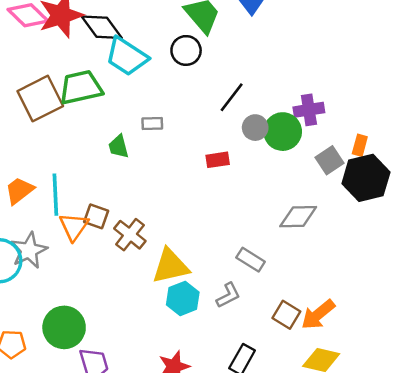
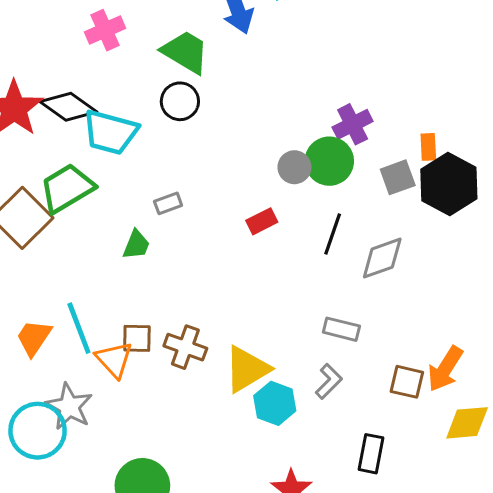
black line: (232, 97) -> (333, 234), moved
green trapezoid: (118, 147) -> (136, 245), turned -125
gray square: (330, 160) -> (398, 177), turned 32

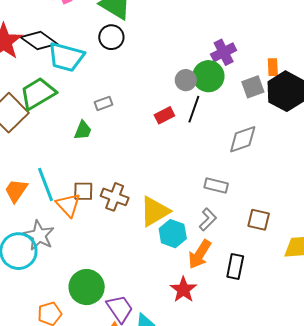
black line: (333, 234) -> (194, 109), moved
orange arrow: (445, 369) -> (200, 254), moved

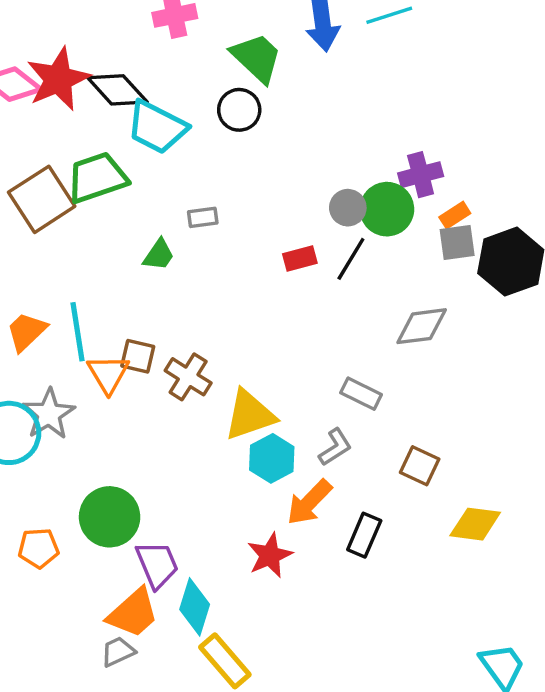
orange rectangle: (273, 67) -> (455, 215), moved, turned 48

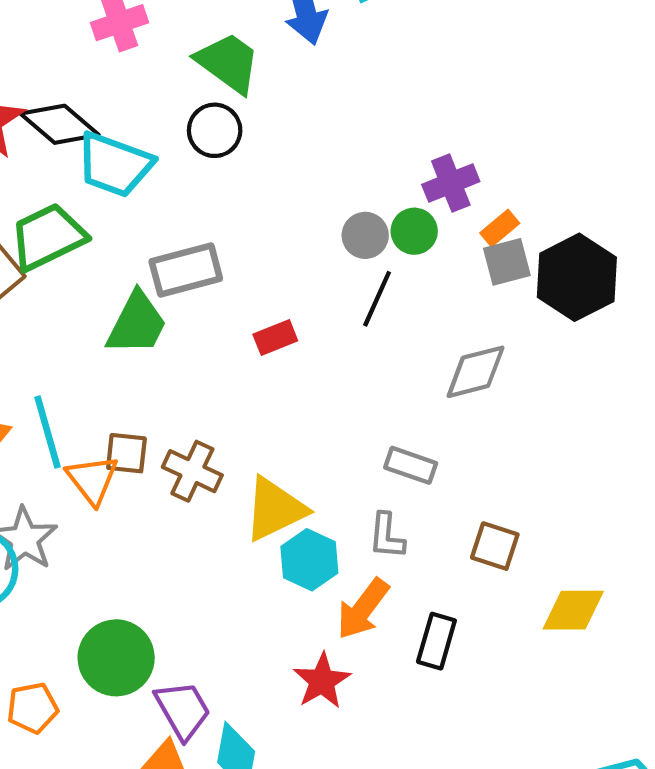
green circle: (387, 209) -> (414, 231), size x0.7
gray rectangle: (203, 217) -> (186, 270), size x1.8
green trapezoid: (159, 255) -> (137, 324), size x1.6
red rectangle: (300, 259) -> (275, 337), moved
gray L-shape: (335, 447) -> (387, 536), turned 135

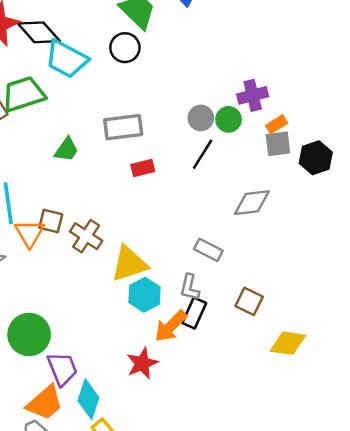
gray rectangle: (186, 270) -> (123, 127), moved
black hexagon: (577, 277) -> (316, 158), size x0.7
green trapezoid: (137, 324) -> (67, 150), size x0.7
black rectangle: (436, 641) -> (194, 313), moved

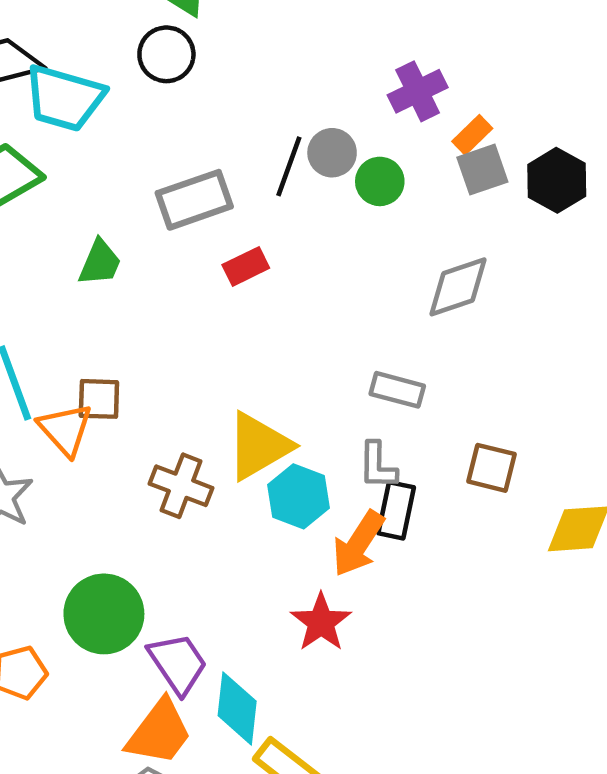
green circle: (229, 119) -> (380, 181), moved
black line: (203, 154) -> (289, 166), moved
brown cross: (86, 236) -> (181, 486), moved

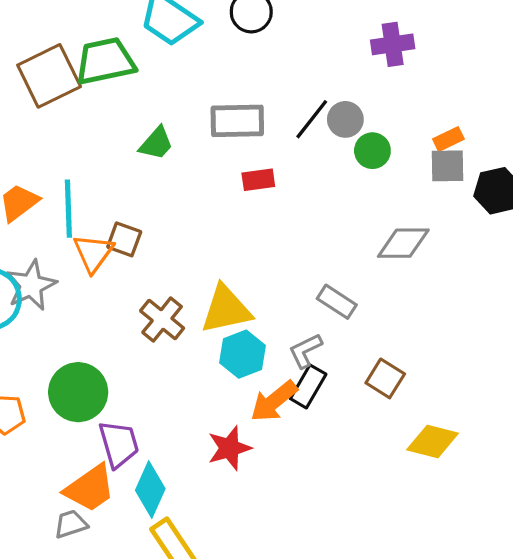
purple cross: (418, 91) -> (393, 44), moved
gray L-shape: (378, 466) -> (305, 351), turned 45

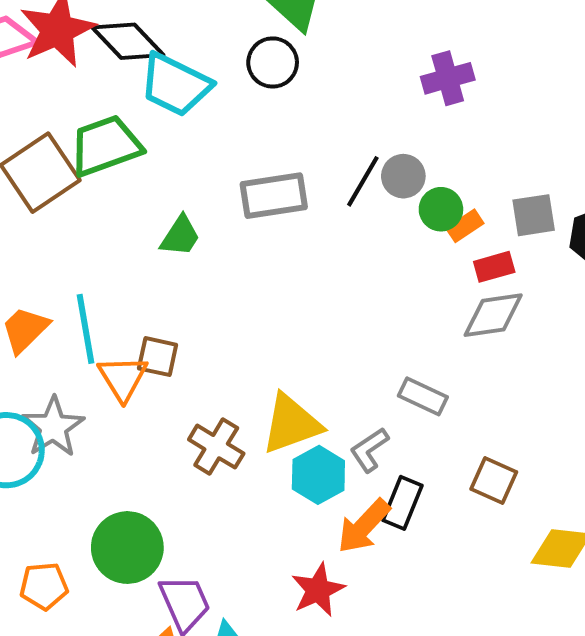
orange rectangle: (448, 139) -> (465, 226), moved
red rectangle: (258, 180) -> (494, 267), moved
gray L-shape: (305, 351) -> (369, 450), moved

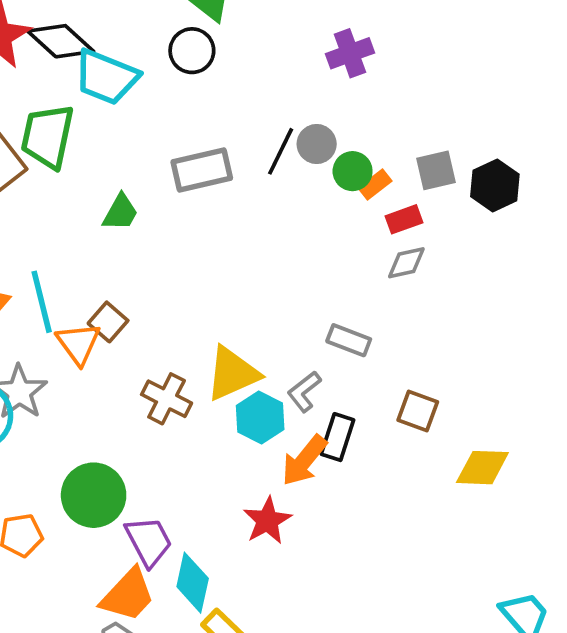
green trapezoid: (105, 146) -> (48, 136), turned -54
gray diamond: (493, 315) -> (406, 263), size x0.7
brown square: (158, 357) -> (108, 322), turned 33

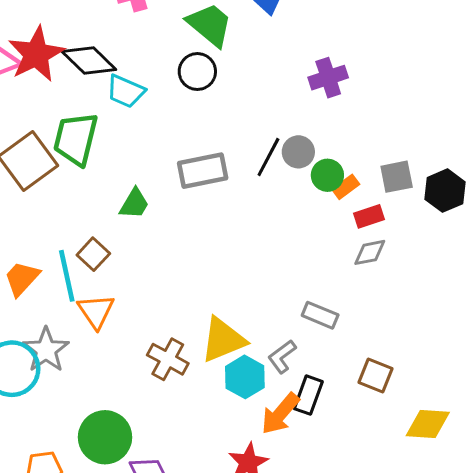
cyan trapezoid: (106, 77) -> (126, 91), size x0.7
brown square: (108, 322) -> (93, 254), moved

